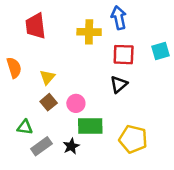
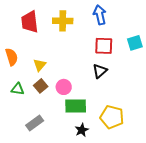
yellow cross: (89, 32) -> (63, 21), moved
green triangle: (25, 127) -> (18, 89), moved
black star: (71, 146) -> (82, 130), moved

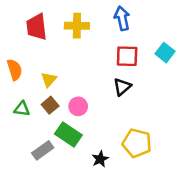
cyan square: (135, 43) -> (165, 53), turned -35
green rectangle: (76, 106) -> (68, 135), moved, turned 35

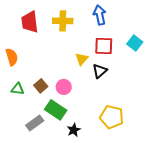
yellow triangle: (49, 79) -> (82, 59), moved
black star: (100, 159) -> (74, 130), moved

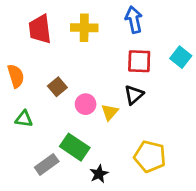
yellow triangle: (82, 59) -> (110, 112), moved
brown square: (41, 86) -> (57, 87), moved
pink circle: (64, 87) -> (86, 104), moved

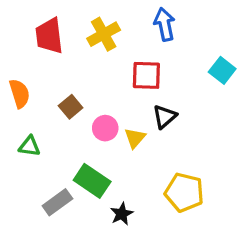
yellow cross: (84, 28) -> (104, 34), turned -30
red square: (139, 61) -> (146, 75), moved

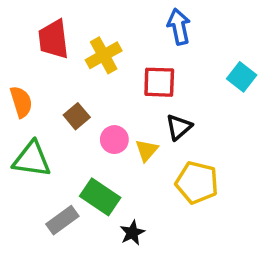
yellow cross: (104, 34) -> (104, 55), moved
green triangle: (29, 146) -> (32, 159), size x1.6
yellow pentagon: (184, 192) -> (197, 183), moved

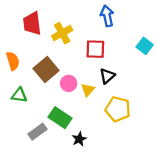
brown square: (77, 116) -> (46, 69), size x1.6
green triangle: (32, 159) -> (19, 95), size x0.7

